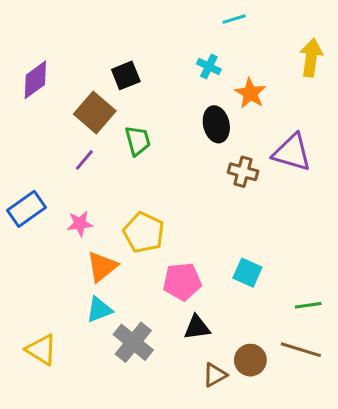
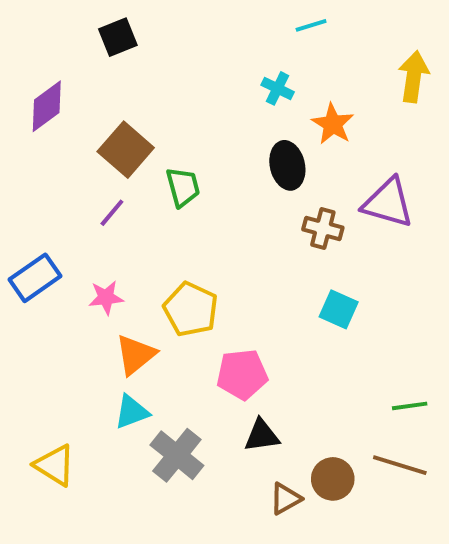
black square: (126, 75) -> (118, 37), moved
cyan square: (247, 273) -> (339, 309), moved

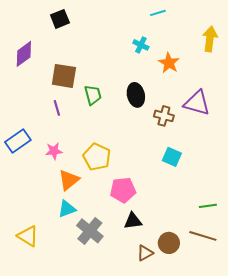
brown square: (126, 150) -> (64, 76), turned -32
black ellipse: (287, 165) -> (136, 95), moved
purple line: (112, 213) -> (57, 108), turned -56

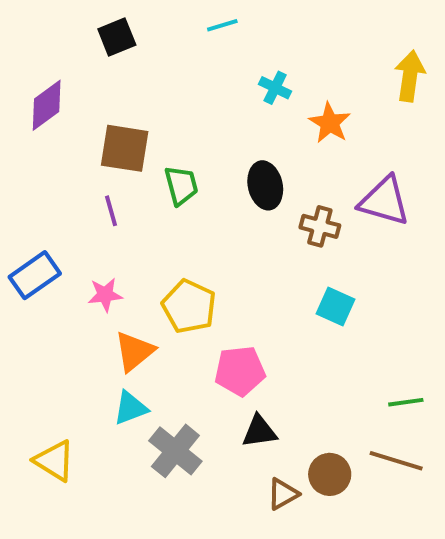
cyan line: (158, 13) -> (222, 25), moved

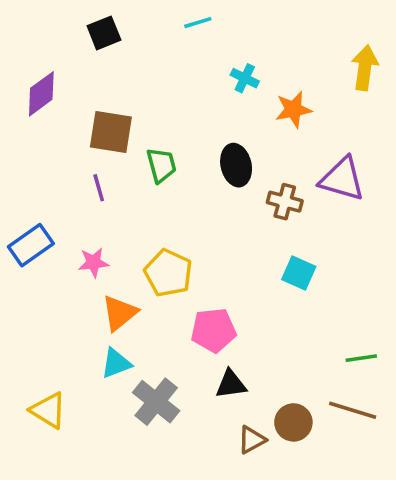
orange star: (330, 123) -> (293, 109), turned 30

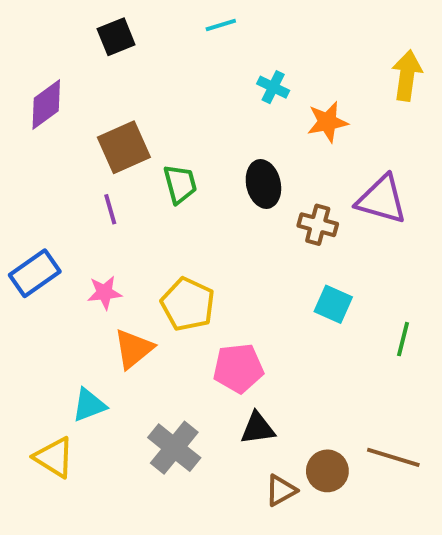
brown square: (111, 132) -> (124, 147), turned -33
green line: (361, 358) -> (403, 339), moved, turned -68
cyan triangle: (116, 363) -> (89, 405), moved

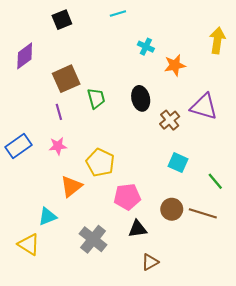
brown cross: (318, 225) -> (170, 120), turned 36
pink star: (104, 293) -> (58, 146), moved
green line: (403, 339) -> (215, 181), turned -54
brown line: (393, 457) -> (203, 213), moved
brown circle: (327, 471) -> (172, 209), moved

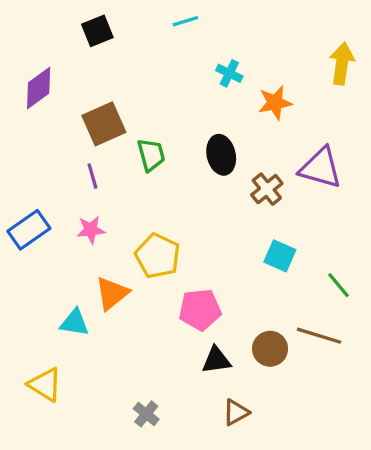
brown circle: (172, 209) -> (270, 349), moved
cyan triangle: (47, 216) -> (74, 323), moved, turned 30
gray cross: (93, 239) -> (146, 414), moved, size x0.6

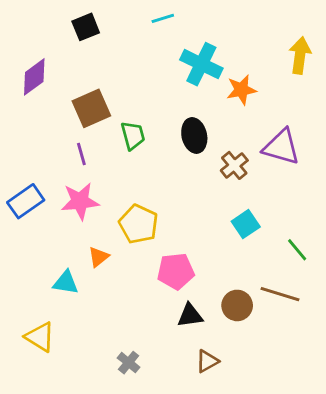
cyan cross: (229, 73) -> (201, 64), size x1.8
pink star: (91, 230) -> (80, 201), size x1.5
cyan square: (280, 256) -> (246, 224), turned 32
orange triangle: (112, 293) -> (99, 257), size x0.7

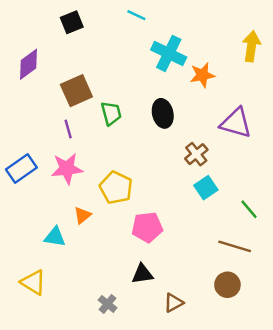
cyan line: (163, 18) -> (136, 15), turned 42
brown cross: (234, 165) -> (196, 154), moved
brown circle: (237, 305) -> (227, 285), moved
black triangle: (190, 315) -> (142, 274), moved

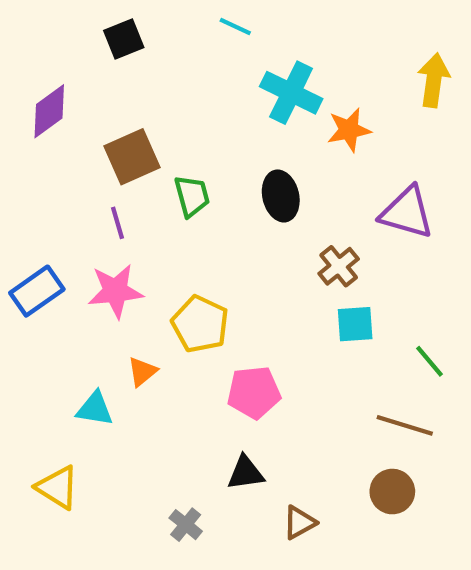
cyan square: (206, 188) -> (355, 324), turned 30

